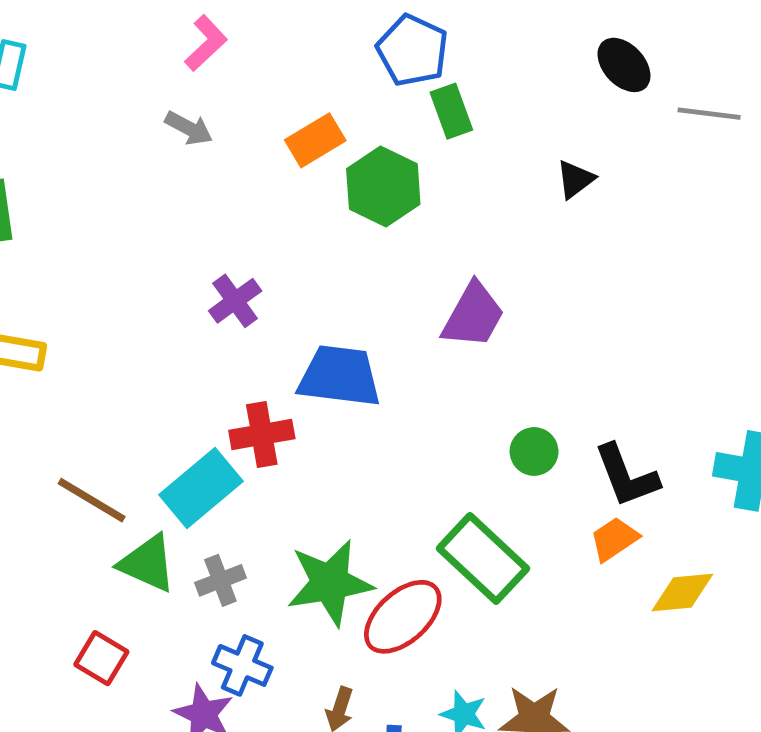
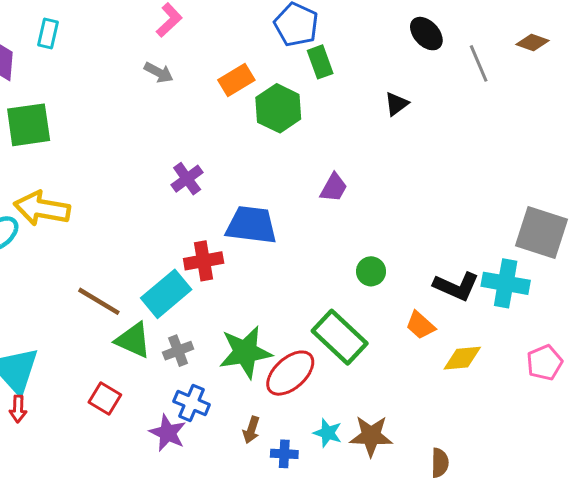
gray line: (709, 114) -> (479, 63), turned 60
purple trapezoid: (473, 315) -> (334, 188), size x0.7
black L-shape: (626, 476) -> (456, 286), moved, turned -45
orange trapezoid: (614, 539) -> (420, 325), turned -104

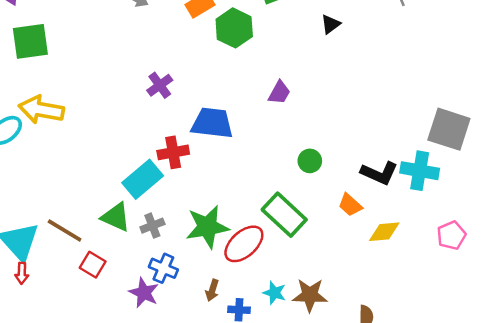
brown line: (99, 301) -> (65, 230), moved

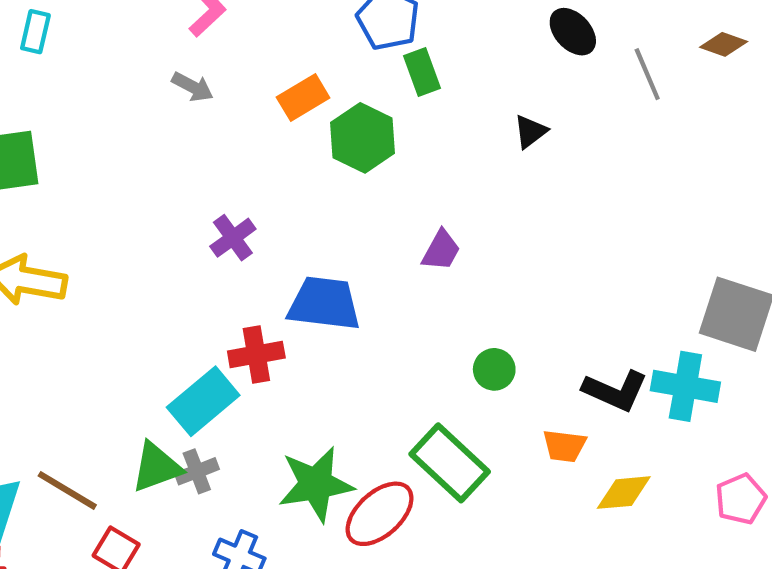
orange trapezoid: (350, 205) -> (564, 446), turned -35
green triangle: (116, 217) -> (156, 467), turned -44
gray cross: (152, 226) -> (197, 471), moved

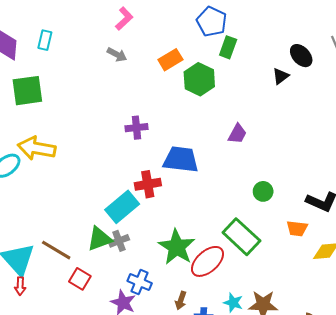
cyan rectangle: (35, 32) -> (45, 40), moved
black ellipse: (573, 32) -> (301, 56), moved
green rectangle: (422, 72) -> (228, 47), turned 40
purple cross: (233, 238) -> (136, 128), turned 30
green star: (316, 484) -> (177, 247), turned -30

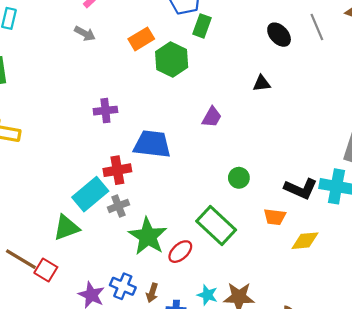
black triangle: (281, 76) -> (262, 83), moved, turned 30
gray cross: (119, 241) -> (118, 206), moved
brown line: (56, 250) -> (21, 259), moved
red ellipse: (207, 261) -> (180, 252), size x0.7
blue cross: (140, 282) -> (123, 286), moved

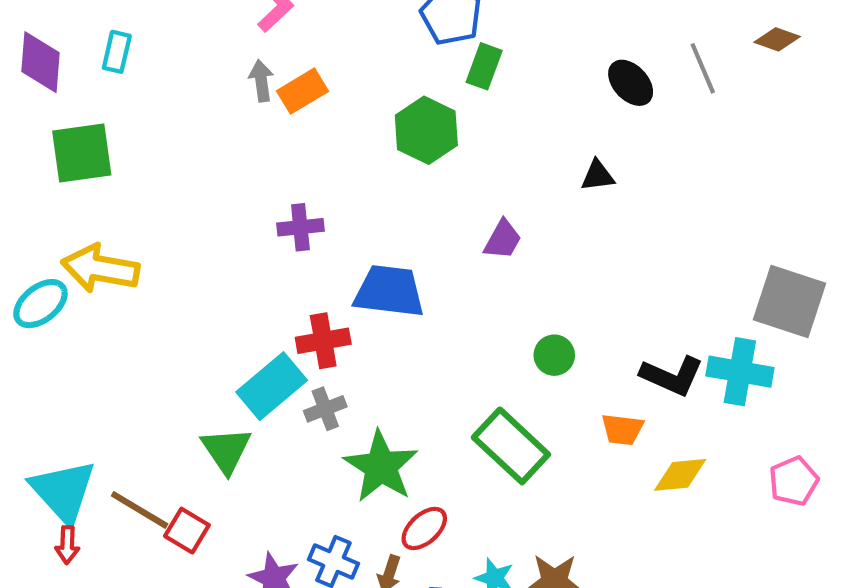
gray arrow: (85, 34) -> (261, 81), turned -126
orange rectangle: (141, 39) -> (303, 91), moved
green triangle: (66, 228) -> (226, 450), turned -44
red ellipse: (180, 252) -> (424, 528), moved

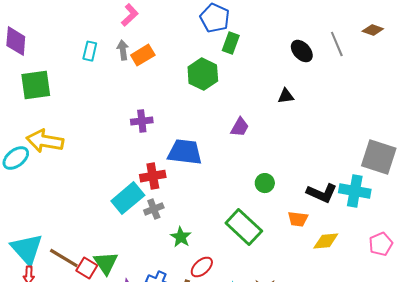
cyan rectangle: (117, 52) -> (90, 51), moved
green triangle: (226, 450) -> (106, 263), moved
green star: (381, 467) -> (181, 237), size x0.6

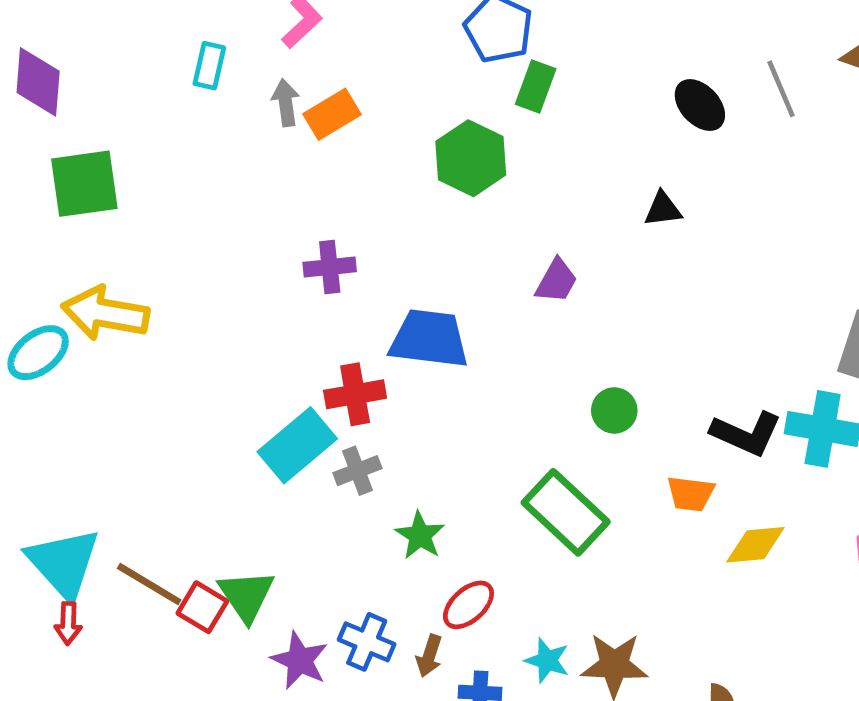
cyan rectangle: (90, 51) -> (209, 66), moved

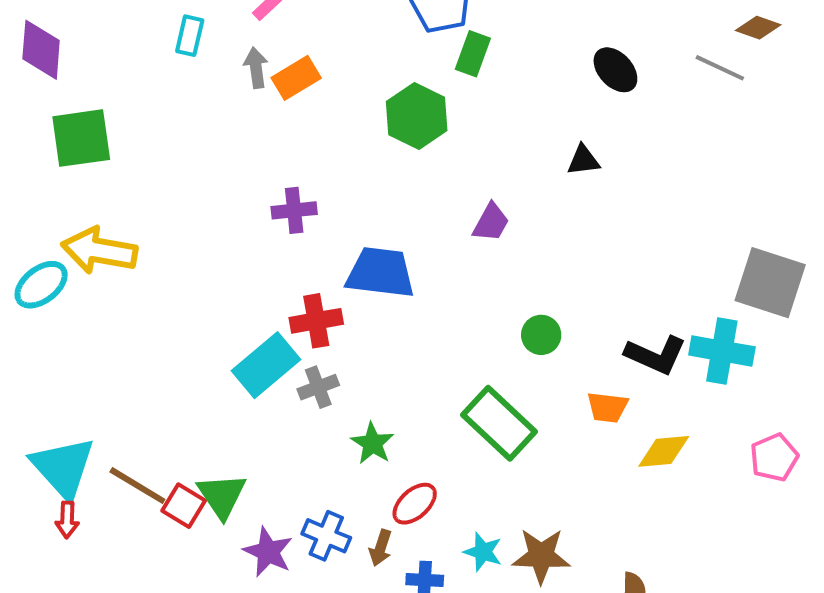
gray line: (781, 89) -> (720, 68), moved, turned -42

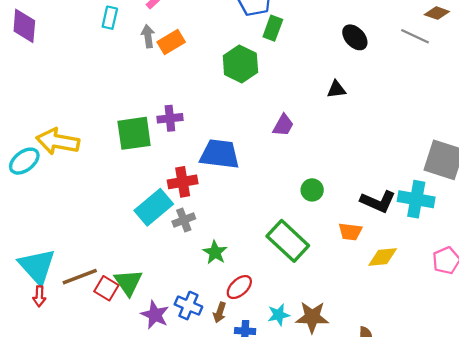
green square: (81, 138) -> (134, 133), moved
brown line: (137, 486) -> (80, 277), turned -52
cyan star: (483, 552) -> (279, 315), turned -30

